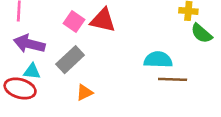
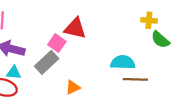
pink square: (74, 21) -> (57, 43), moved
orange triangle: (84, 92) -> (73, 87), moved

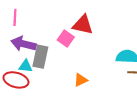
gray rectangle: (47, 62) -> (40, 57), moved, turned -35

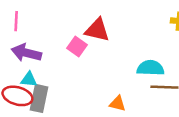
gray rectangle: (40, 57) -> (39, 98), moved
orange triangle: (81, 80) -> (118, 104), moved, turned 40

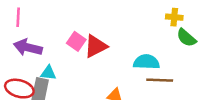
red triangle: (97, 30) -> (96, 46), moved, turned -40
cyan triangle: (29, 79) -> (48, 73), moved

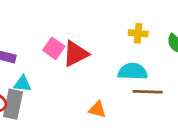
yellow cross: (174, 17) -> (138, 33), moved

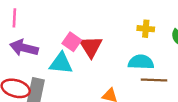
red triangle: (76, 54) -> (91, 47), turned -35
cyan triangle: (23, 84) -> (61, 63), moved, size x1.5

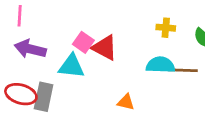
red triangle: (91, 47) -> (105, 48), turned -30
brown line: (154, 80) -> (183, 70), moved

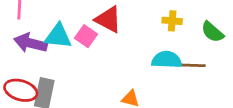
red triangle: (105, 48) -> (108, 19), moved
cyan triangle: (71, 66) -> (58, 36), moved

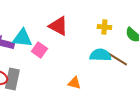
pink square: (86, 36) -> (39, 50), moved
brown line: (190, 65) -> (117, 59), turned 30

